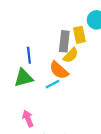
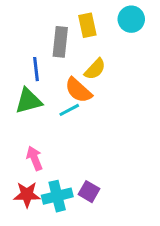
yellow rectangle: (79, 35) -> (87, 25), moved
gray rectangle: (64, 41) -> (60, 42), moved

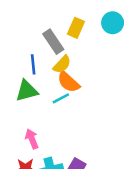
yellow rectangle: (87, 25) -> (76, 28), turned 36
gray rectangle: (60, 42) -> (53, 42), turned -40
yellow semicircle: (95, 69) -> (62, 64), moved

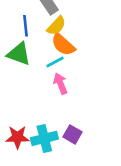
green triangle: (27, 91) -> (19, 54), turned 35
pink arrow: (32, 139) -> (60, 83), moved

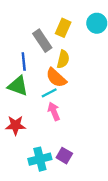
yellow semicircle: (56, 26) -> (63, 59), moved, turned -30
red star: (17, 137) -> (16, 125), moved

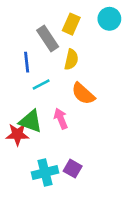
orange semicircle: (56, 78) -> (83, 94), moved
green triangle: (18, 86) -> (31, 121), moved
cyan line: (49, 93) -> (41, 84), moved

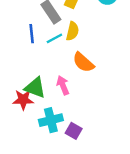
cyan line: (41, 84) -> (54, 38), moved
cyan cross: (45, 173) -> (51, 120), moved

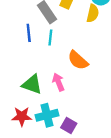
yellow semicircle: (72, 31) -> (93, 13), moved
cyan line: (54, 38) -> (50, 37), turned -56
red star: (23, 100) -> (22, 116), moved

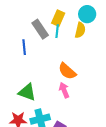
cyan line: (50, 37) -> (57, 31), moved
pink arrow: (58, 82) -> (64, 90), moved

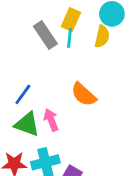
blue line: (24, 47) -> (23, 94), moved, turned 42
pink arrow: (64, 90) -> (51, 120), moved

